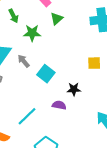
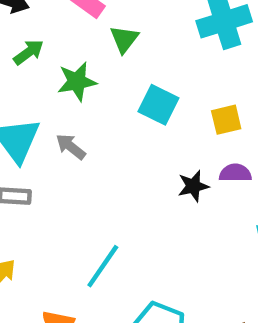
green arrow: (14, 16) -> (29, 52), turned -88
cyan square: (46, 74) -> (158, 105), moved
purple semicircle: (59, 105) -> (235, 173), moved

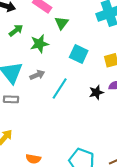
gray arrow: (71, 147) -> (37, 75), turned 120
cyan line: (103, 266) -> (60, 88), moved

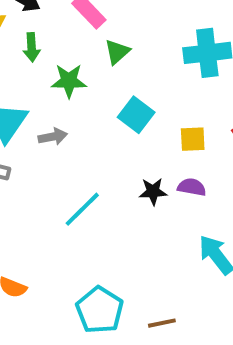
green arrow: (16, 30) -> (32, 47), turned 112
cyan line: (60, 88) -> (82, 209), moved

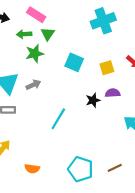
green arrow: (32, 47) -> (24, 34), moved, turned 104
green triangle: (117, 52) -> (48, 34), moved

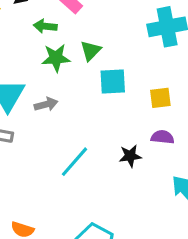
green triangle: (48, 34) -> (91, 51), moved
cyan square: (74, 62) -> (113, 81), turned -36
black star: (93, 100) -> (130, 156), moved

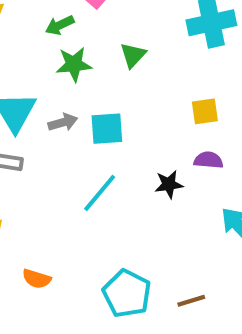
green arrow: (45, 26) -> (60, 25), turned -30
green triangle: (91, 51) -> (133, 55), moved
cyan square: (113, 81) -> (107, 129), moved

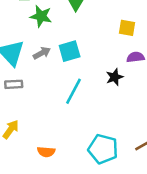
green star: (74, 64) -> (41, 16), turned 30
yellow square: (205, 111) -> (127, 28), turned 30

